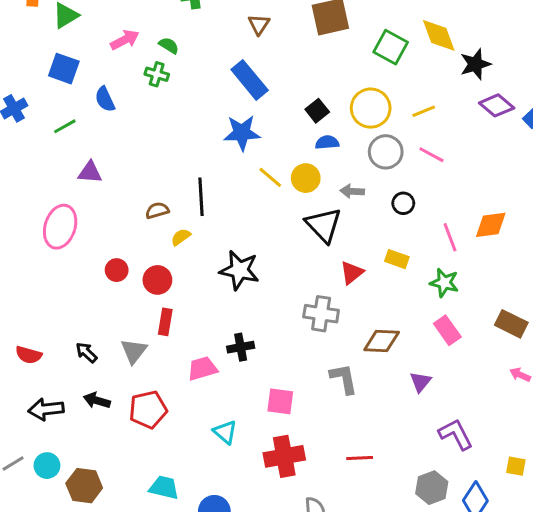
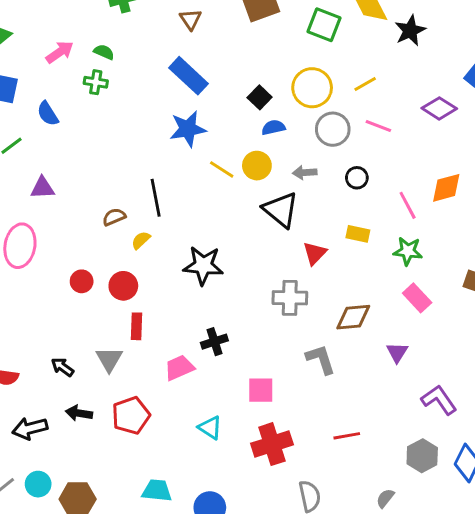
purple diamond: (497, 105) -> (439, 108), moved

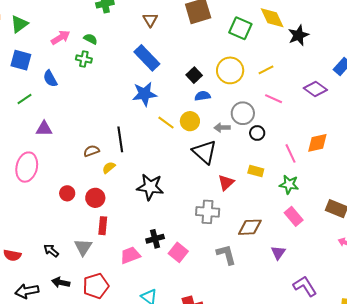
gray circle: (333, 129) -> (243, 113), moved
pink square: (261, 390) -> (178, 252), moved, turned 36

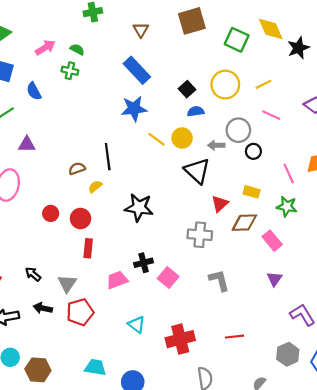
pink rectangle: (294, 216) -> (272, 241), moved
brown diamond: (250, 227) -> (244, 223), moved
gray triangle: (83, 247) -> (67, 284), moved

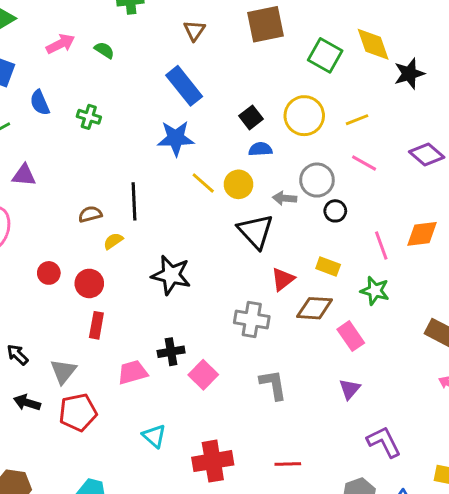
green cross: (70, 71) -> (89, 117), moved

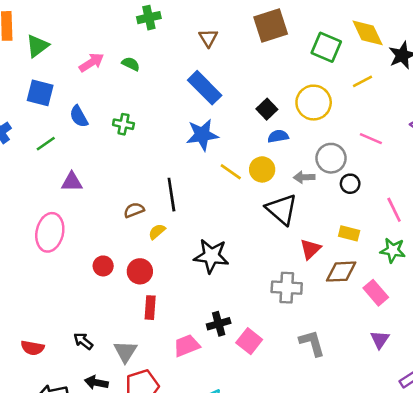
yellow line: (357, 120) -> (363, 81), moved

